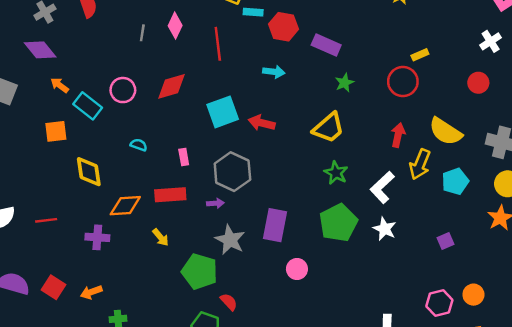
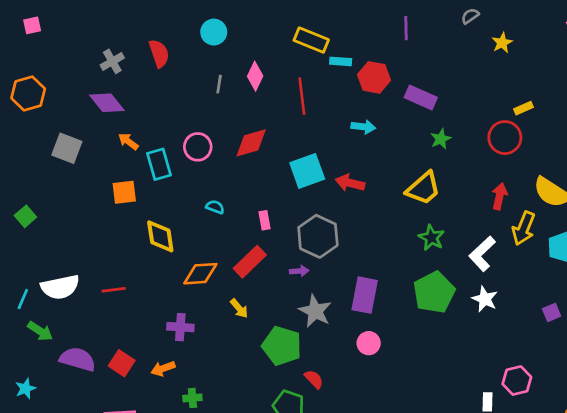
cyan rectangle: (88, 106) -> (159, 164), turned 36
red rectangle: (170, 195) -> (250, 262), turned -40
purple cross: (97, 237) -> (180, 327), moved
pink circle: (297, 269) -> (369, 343), moved
pink hexagon: (439, 303) -> (517, 381), moved

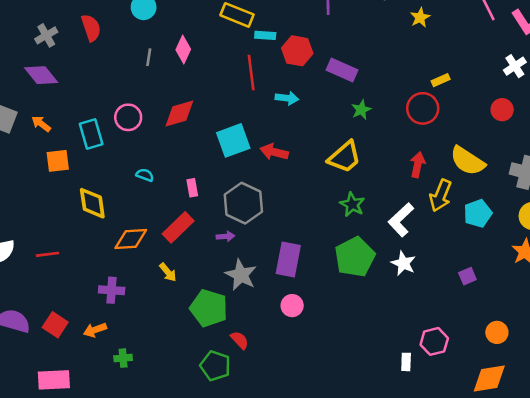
red line: (302, 96) -> (251, 73), moved
orange arrow: (128, 142) -> (41, 124), moved

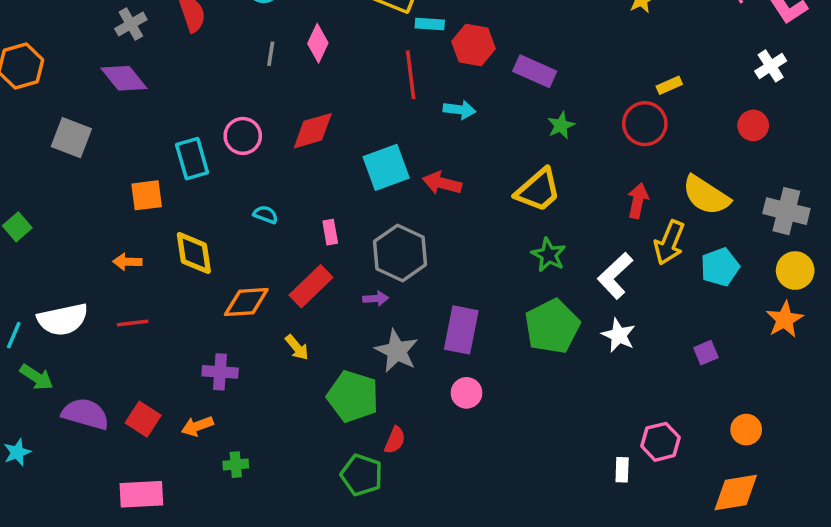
orange arrow: (41, 124) -> (127, 262), moved, turned -36
red semicircle: (240, 340) -> (395, 440), turned 66

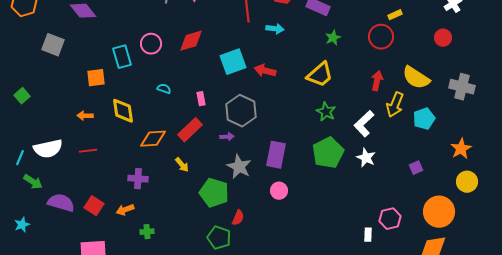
yellow circle: (795, 271) -> (467, 182), moved
orange circle: (746, 430) -> (439, 212), size x1.8

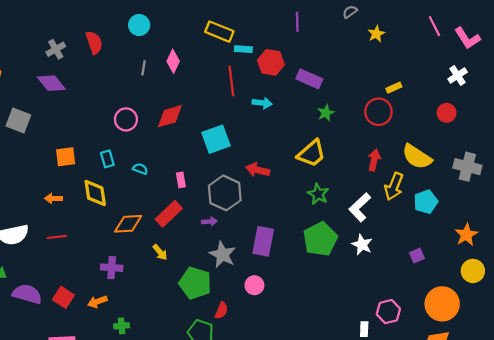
cyan rectangle: (122, 57) -> (107, 159), moved, size x0.7
red arrow: (265, 71) -> (258, 170), moved
pink circle: (279, 191) -> (254, 285), moved

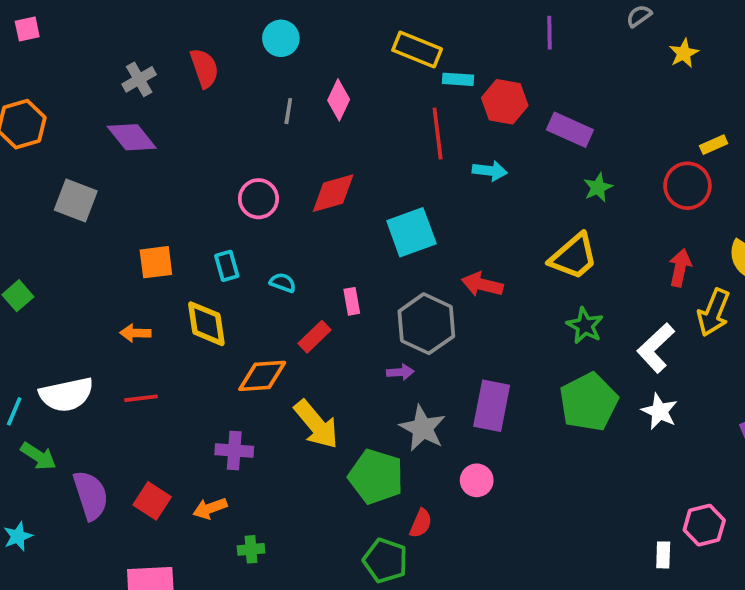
red rectangle: (169, 214) -> (314, 337), moved, size x0.7
yellow arrow: (160, 252) -> (316, 424), size x1.8
purple semicircle: (27, 294) -> (91, 495), turned 56

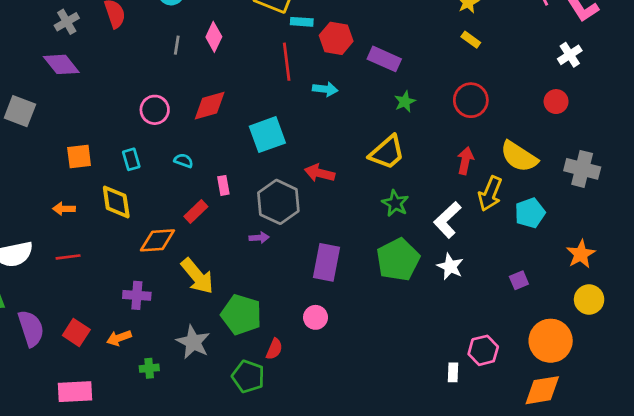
yellow rectangle: (714, 145) -> (471, 40), moved, turned 60
cyan semicircle: (283, 283) -> (184, 161), moved
gray star: (423, 428) -> (193, 342), moved

